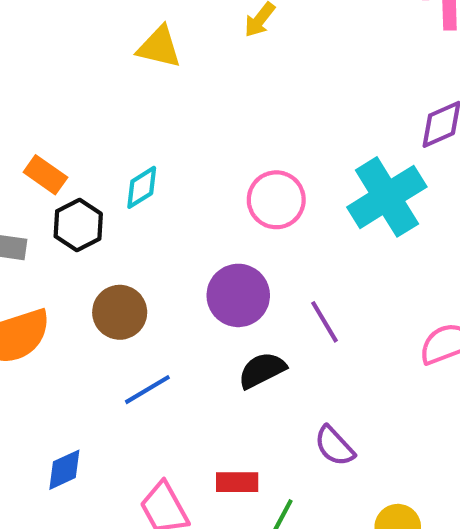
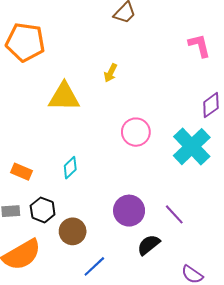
yellow triangle: (159, 47) -> (64, 97), size x1.4
pink circle: (276, 200) -> (136, 132), moved
black hexagon: (78, 225) -> (43, 210), moved

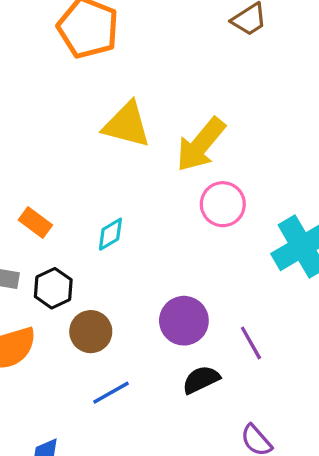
yellow arrow: (111, 73) -> (201, 145), moved, size x2.0

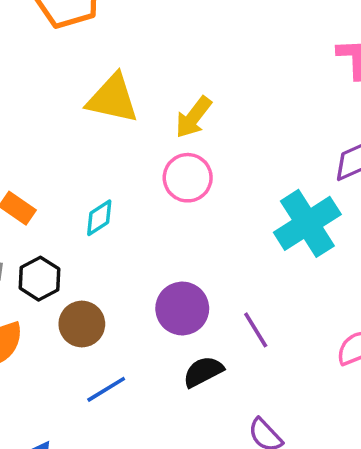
yellow arrow: (201, 145) -> (193, 117), size x0.7
pink circle: (223, 204) -> (188, 178), moved

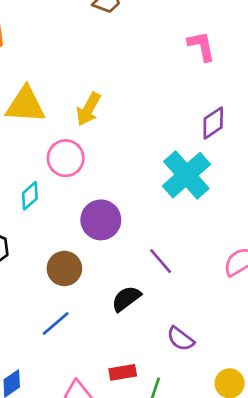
pink circle: (188, 178) -> (66, 158), moved
purple circle: (182, 308) -> (101, 220), moved
brown circle: (82, 324) -> (64, 268), moved

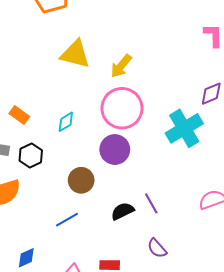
pink circle: (66, 158) -> (122, 108), moved, size x1.5
purple line: (161, 261) -> (151, 203), moved

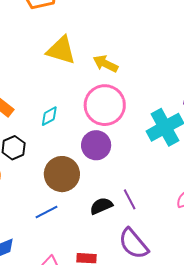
yellow arrow: (121, 66) -> (106, 64), turned 75
brown circle: (81, 180) -> (62, 174), size x1.4
purple semicircle: (157, 248) -> (133, 244), size x1.6

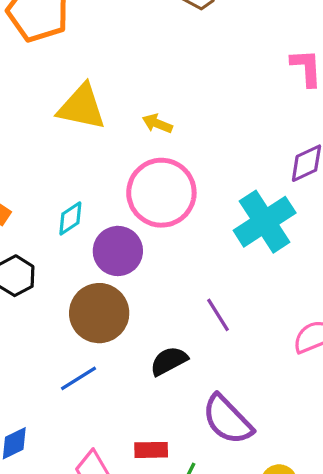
yellow arrow: (106, 64) -> (157, 124), size x0.7
purple circle: (96, 145) -> (118, 251), moved
purple line: (130, 199) -> (218, 315), moved

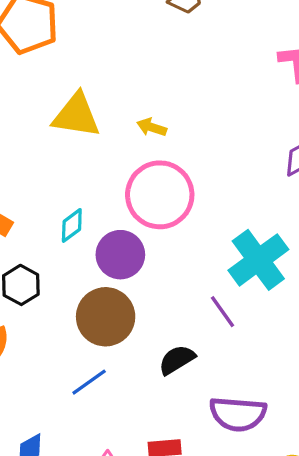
cyan cross: (265, 222) -> (258, 260), moved
purple semicircle: (227, 420) -> (238, 414), turned -38

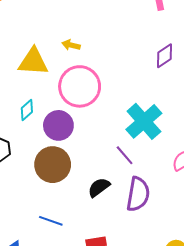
yellow triangle: (76, 115) -> (33, 62), moved
blue line: (89, 382) -> (51, 221), moved, turned 60
purple semicircle: (238, 414) -> (138, 194), moved, turned -80

